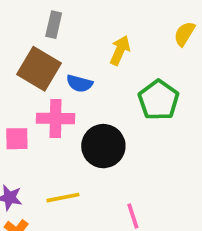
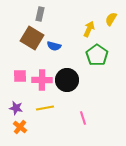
yellow arrow: (120, 50) -> (89, 29), moved
pink cross: (56, 118) -> (42, 80), moved

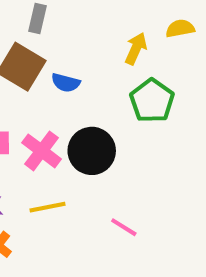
yellow semicircle: (111, 19) -> (180, 28), turned 48
pink cross: (42, 80) -> (42, 151), turned 36
pink line: (83, 118) -> (124, 227), turned -40

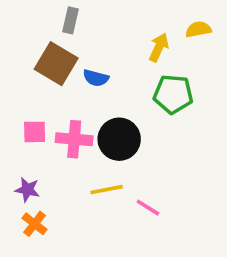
green pentagon: (152, 101) -> (173, 94), turned -30
pink cross: (42, 151) -> (74, 139), turned -32
yellow line: (48, 207) -> (107, 190), moved

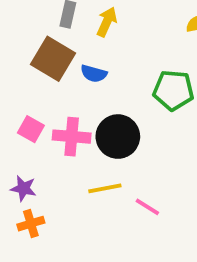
yellow arrow: (159, 47) -> (107, 22), moved
pink square: (35, 132) -> (31, 129), turned 30
orange cross: (35, 224) -> (31, 224), turned 35

